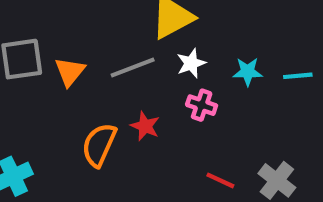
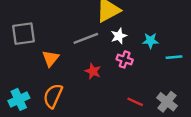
orange triangle: (70, 72) -> (51, 58), moved
cyan line: (298, 76) -> (174, 57), moved
orange semicircle: (99, 145) -> (53, 96), moved

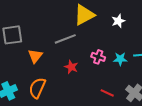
white star: (119, 36) -> (118, 21), moved
cyan star: (150, 41) -> (120, 59), moved

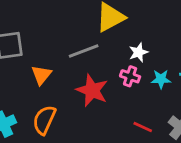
white star: (118, 21) -> (138, 52), moved
red star: (71, 67) -> (92, 90), size x1.6

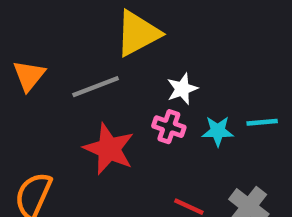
orange triangle: (41, 75) -> (29, 76), moved

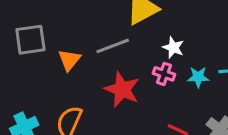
orange triangle: (29, 76) -> (69, 60), moved
white star: (182, 89) -> (173, 47), turned -30

